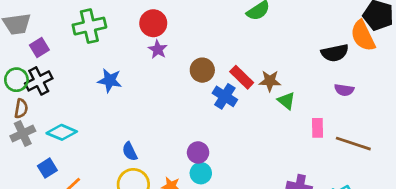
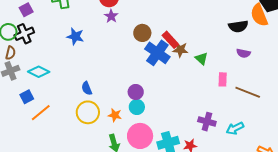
brown star: (270, 81) -> (180, 50), moved
blue cross: (225, 96) -> (157, 53), size x1.4

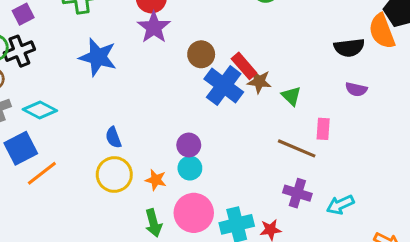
purple star: (111, 16) -> (154, 27), size x1.5
blue star: (75, 36) -> (98, 57), size x1.4
brown line: (248, 92) -> (297, 148), moved
blue square: (27, 97) -> (21, 148), size x1.5

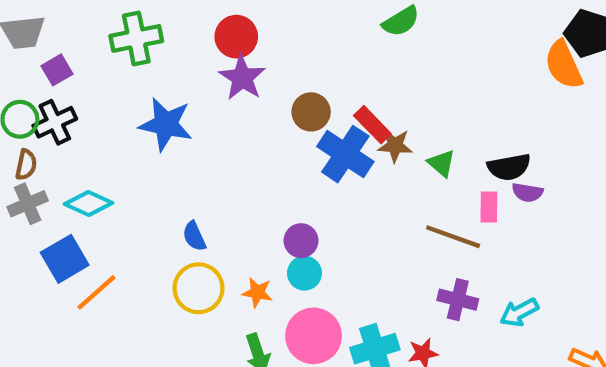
black semicircle: (349, 48) -> (509, 167), moved
purple semicircle: (356, 89) -> (527, 192), moved

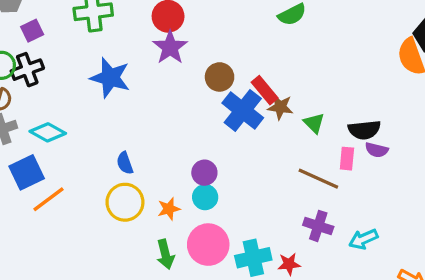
orange star: (257, 292) -> (169, 209), turned -30

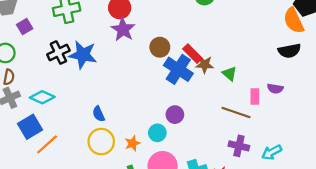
black cross: (27, 70) -> (58, 53), moved
black semicircle: (364, 130) -> (289, 51), moved
purple circle: (204, 173) -> (175, 115), moved

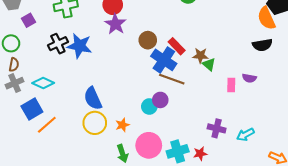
brown star: (205, 64) -> (200, 55), moved
brown line: (236, 113) -> (172, 79), moved
blue semicircle: (99, 114) -> (93, 98), size x1.6
cyan circle: (157, 133) -> (149, 106), moved

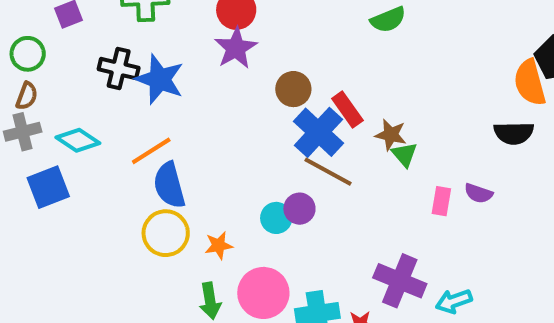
black cross: (58, 44) -> (119, 69), turned 30
orange line: (47, 125) -> (151, 151), moved
purple cross: (217, 128) -> (400, 281), size x1.4

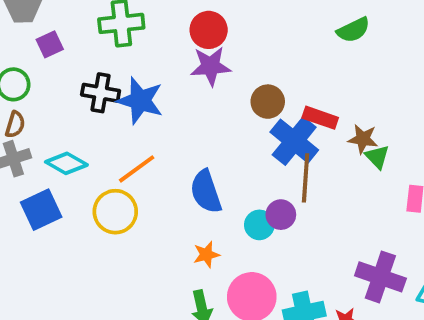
purple star: (236, 48) -> (211, 66), turned 30
red rectangle: (347, 109) -> (320, 118), turned -32
brown line: (328, 172) -> (306, 178), turned 69
blue semicircle: (169, 185) -> (206, 192), moved
yellow circle: (166, 233) -> (115, 212), moved

